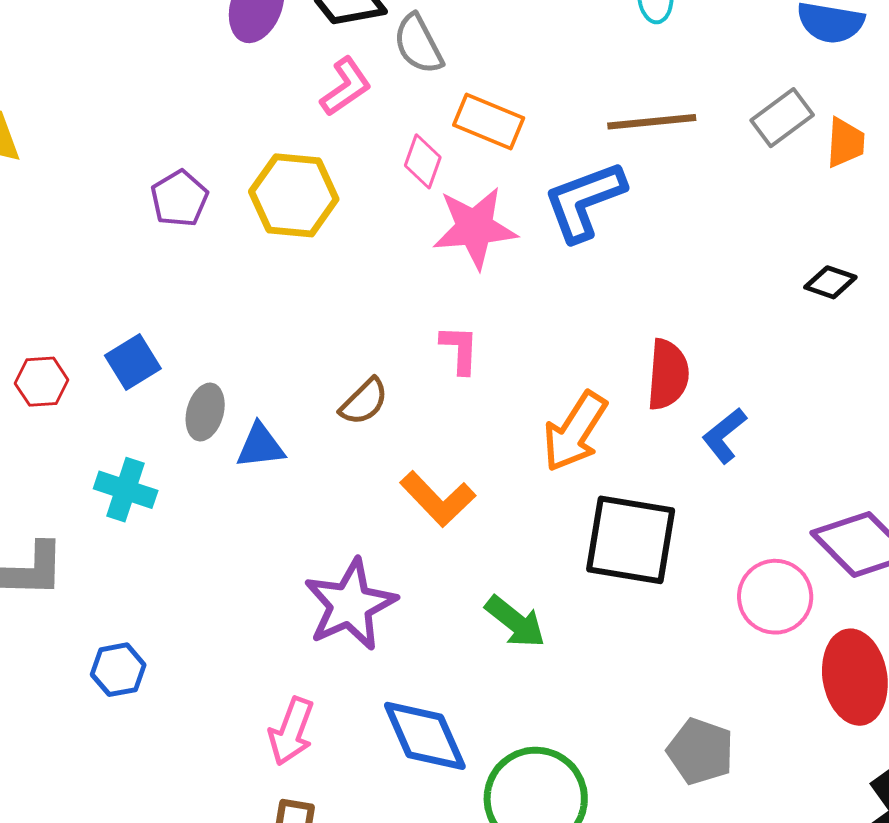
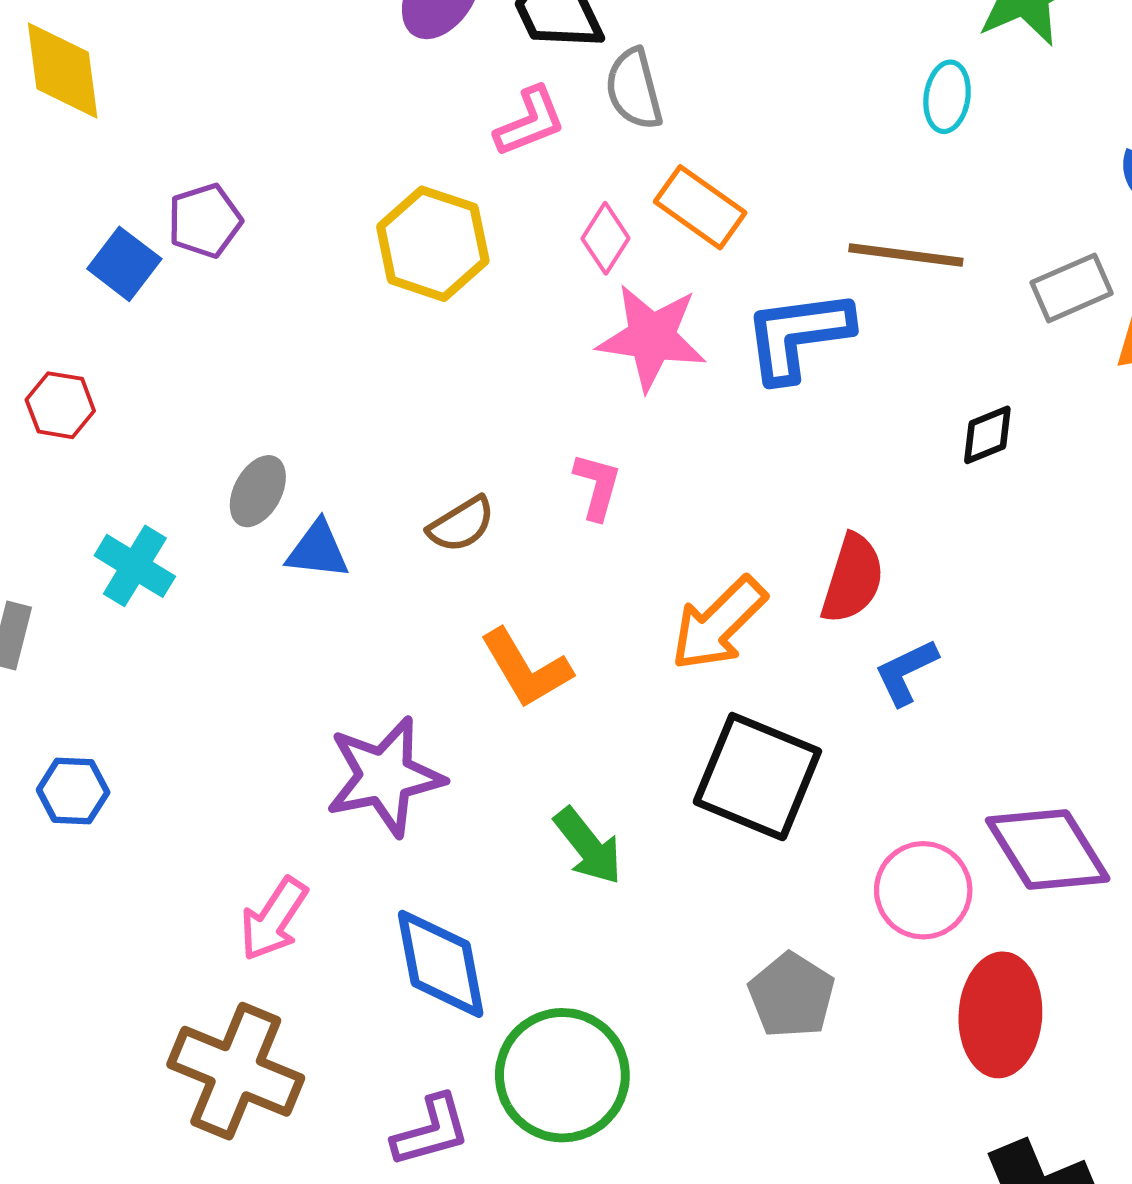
purple pentagon: (179, 199) -> (205, 221), moved
black diamond: (830, 282) -> (987, 435), moved, turned -54
blue square: (133, 362) -> (124, 264), moved, turned -34
gray pentagon: (700, 751) -> (792, 995), moved

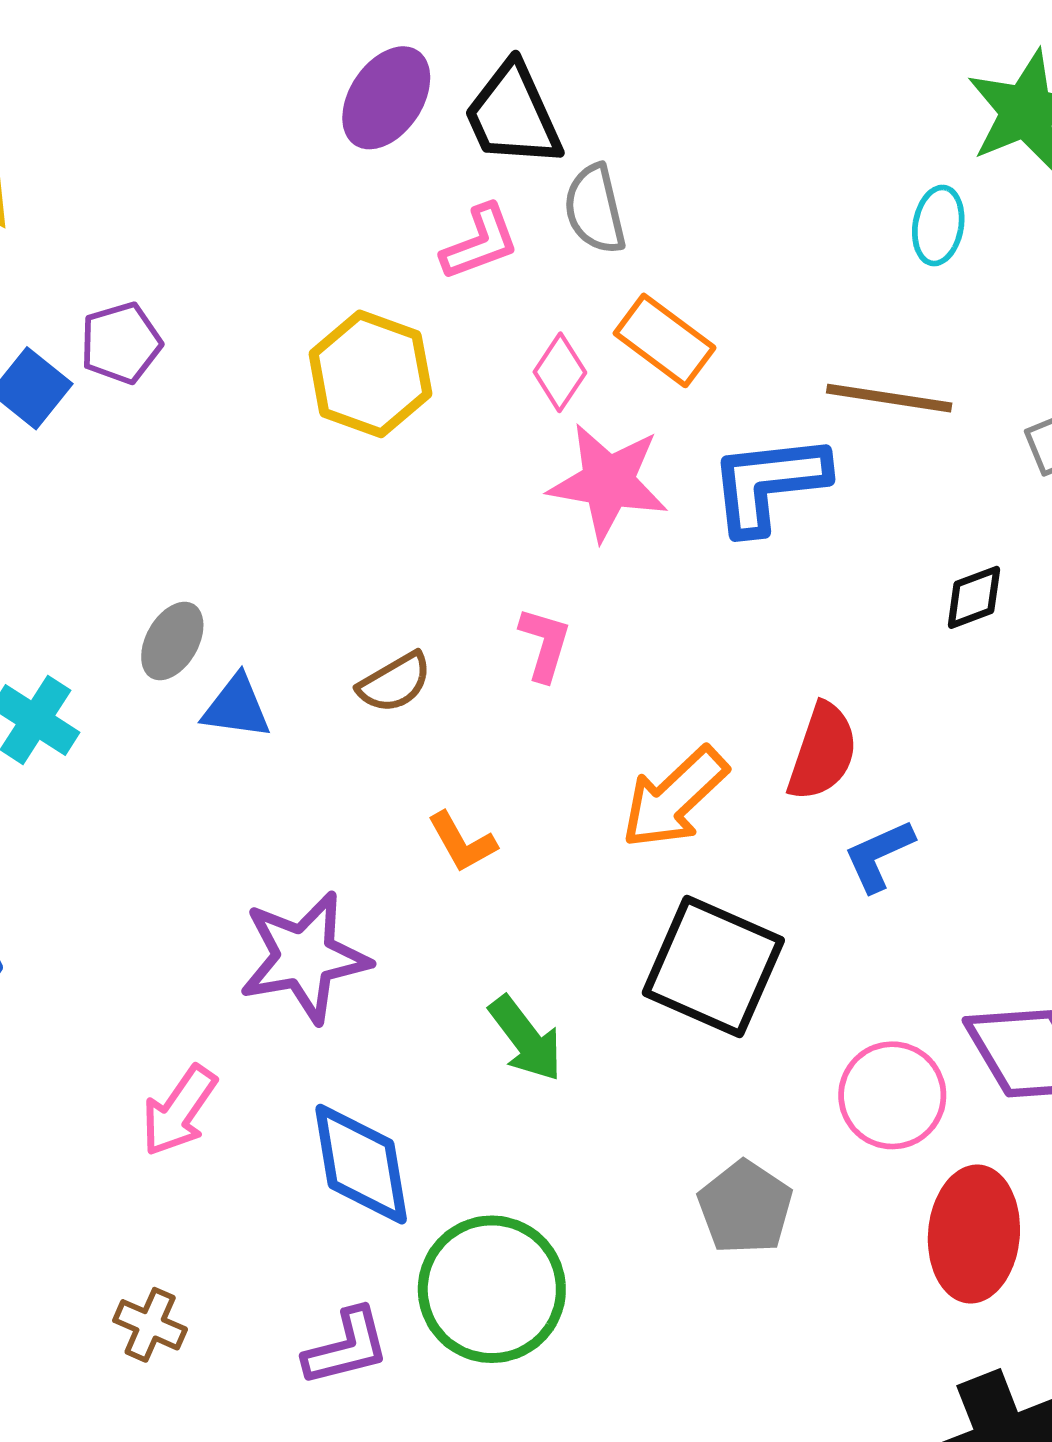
orange L-shape: (526, 668) -> (462, 842), size x0.7
brown cross: (236, 1071) -> (150, 1325), moved, size x0.5

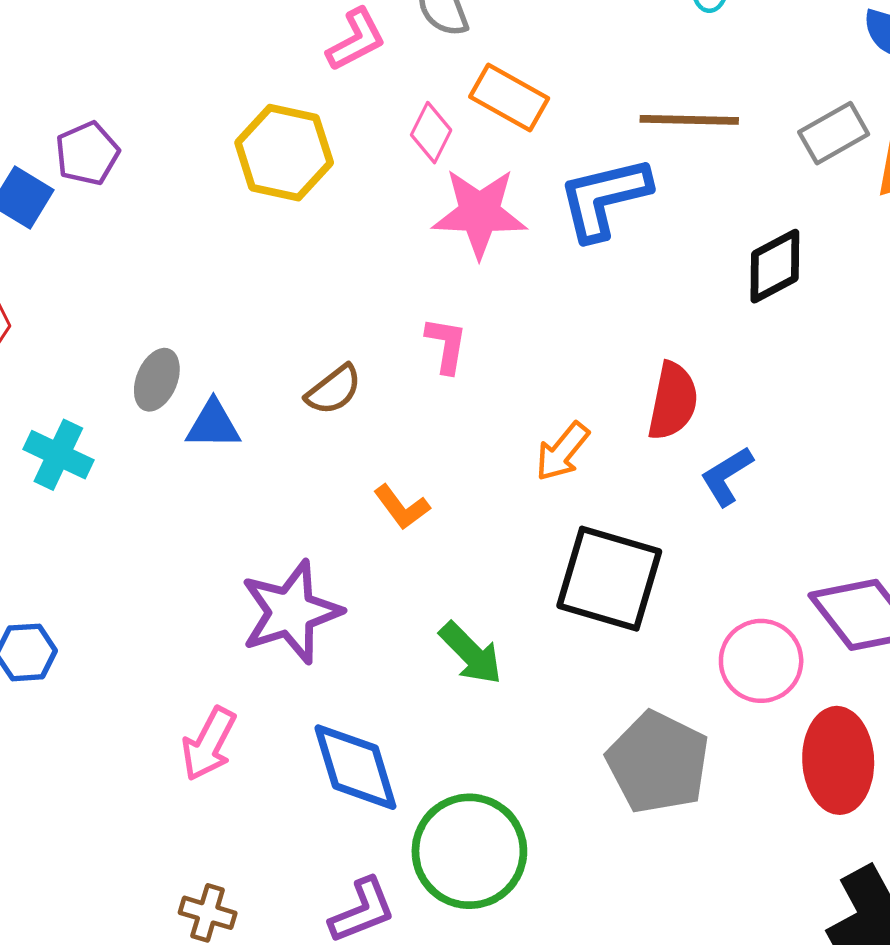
black diamond: (974, 597) -> (775, 266), size x1.4
orange arrow: (674, 798) -> (562, 452), size x0.7
gray pentagon: (745, 1207) -> (658, 763), size x1.4

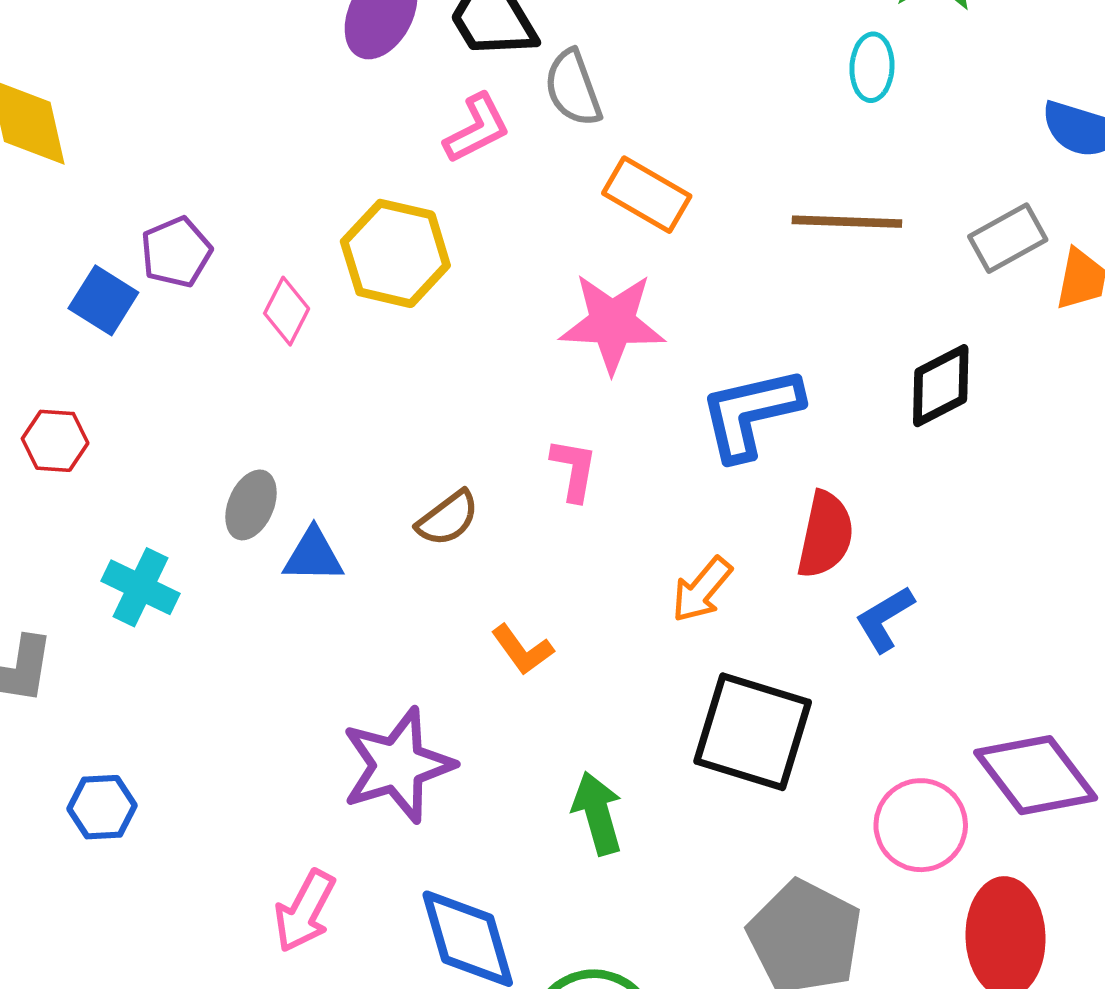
pink diamond: (431, 133) -> (287, 311), moved
blue L-shape: (604, 198) -> (751, 413), moved
green arrow: (471, 653) -> (598, 813), turned -152

